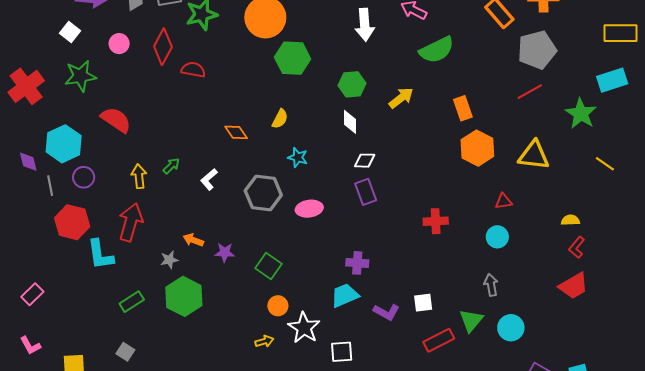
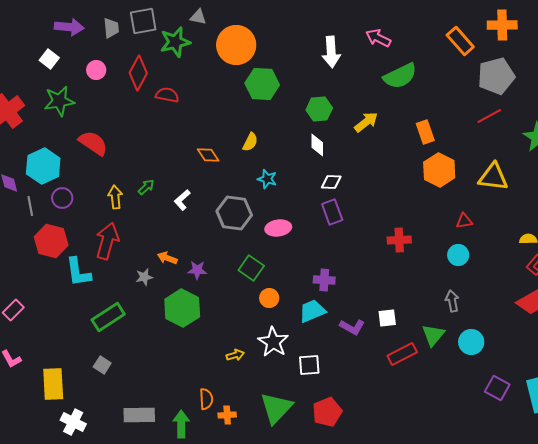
green square: (268, 266) -> (251, 268), moved
green hexagon: (184, 296) -> (182, 308), moved
green rectangle: (132, 302) -> (108, 317), size x1.4
orange circle: (278, 306) -> (269, 298), moved

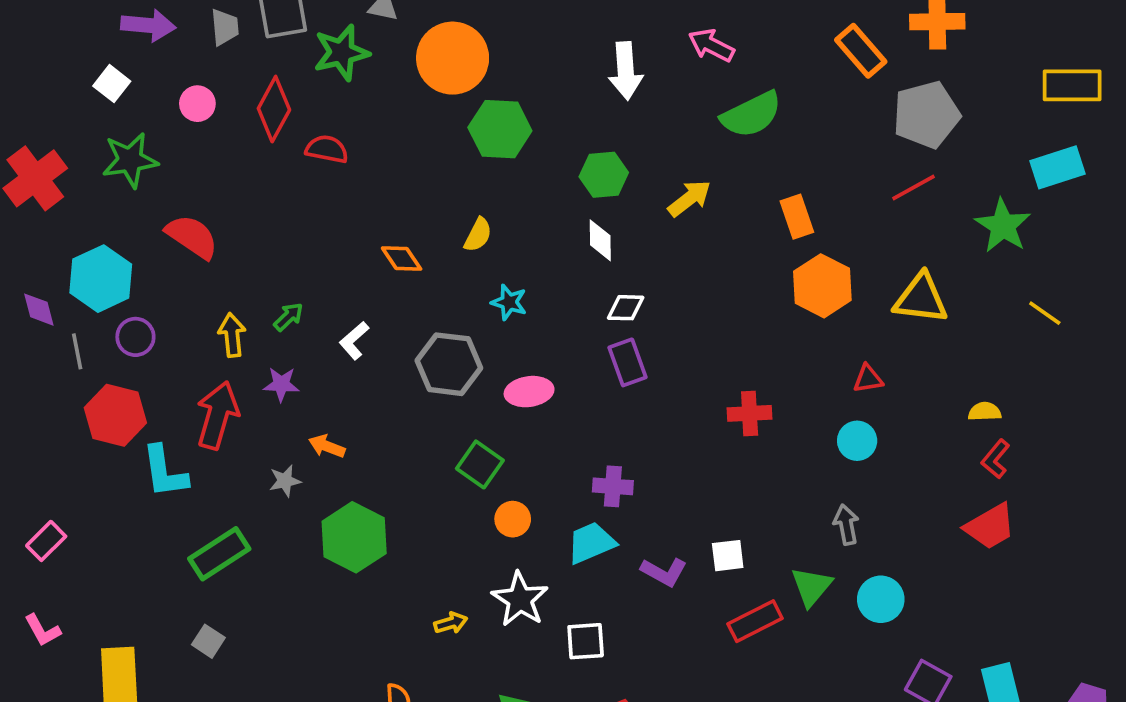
purple star: (197, 270) -> (281, 384), moved

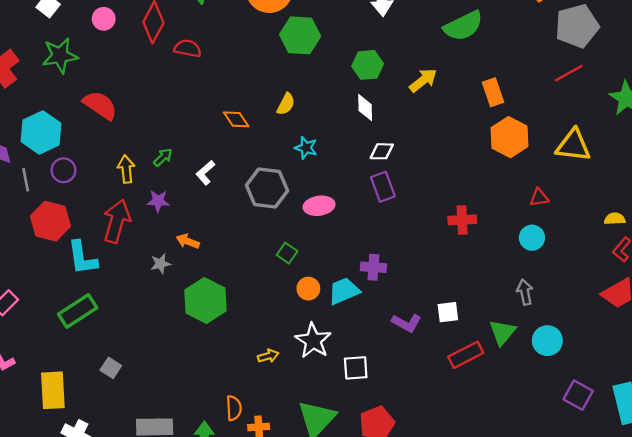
green square: (480, 464) -> (287, 253), size x0.7
cyan trapezoid: (591, 543) -> (344, 291), moved
green rectangle: (219, 554) -> (78, 311), moved

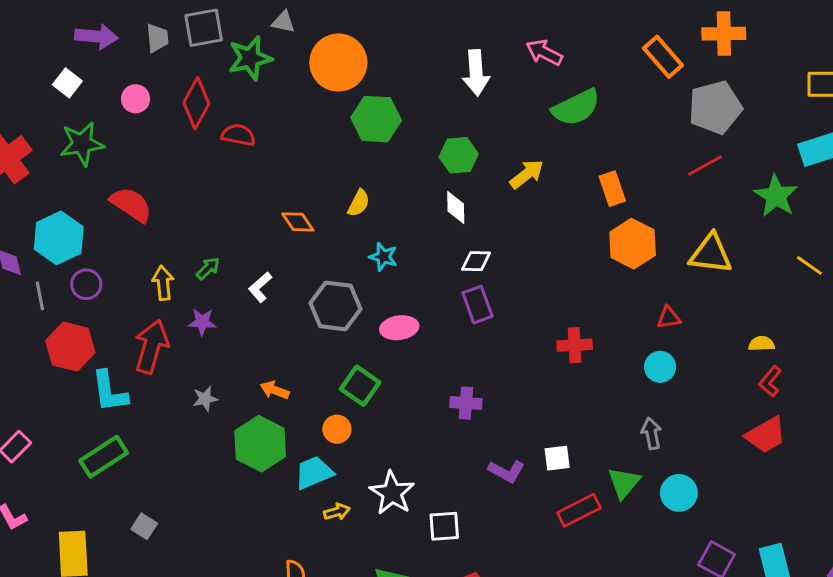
orange arrow: (188, 241) -> (275, 390), moved
green square: (287, 253) -> (360, 386), size x1.5
orange circle: (308, 289) -> (337, 429), moved
cyan trapezoid: (344, 291) -> (314, 473), moved

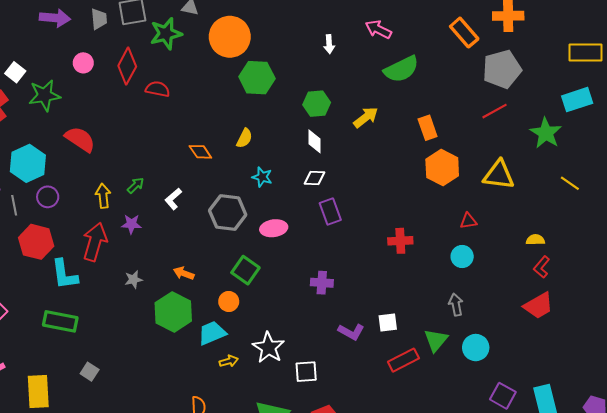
white arrow: (476, 73) -> (329, 44), size x0.6
white square: (67, 83) -> (15, 72), moved
white diamond: (476, 261) -> (315, 178), moved
green rectangle: (104, 457) -> (60, 321), turned 44

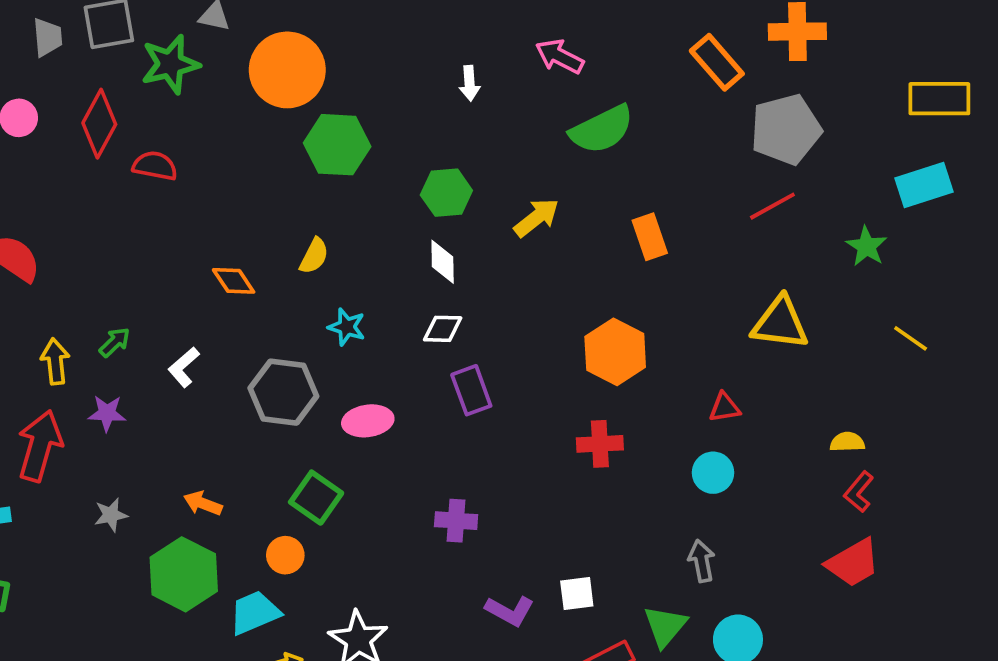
green star: (546, 133) -> (866, 246), size x0.7
orange hexagon: (442, 168) -> (615, 352), moved

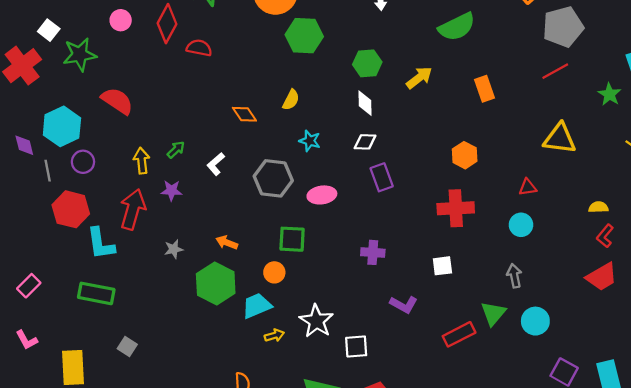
orange hexagon: (615, 352) -> (465, 155), size x0.7
red cross: (600, 444) -> (456, 208), size x1.4
green square: (316, 498) -> (292, 239), turned -32
white square: (577, 594) -> (442, 266), moved

